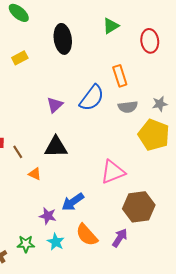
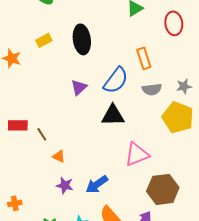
black ellipse: (63, 39) -> (82, 39), moved
black triangle: (56, 147) -> (113, 115), moved
purple star: (48, 216) -> (65, 185), moved

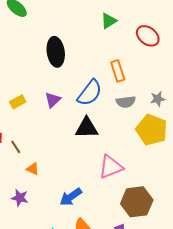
red ellipse: (174, 23) -> (148, 36), turned -45
yellow rectangle: (44, 40) -> (18, 102), moved
purple star: (65, 185) -> (20, 198), moved

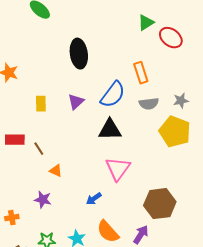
green triangle: (109, 21) -> (146, 23), moved
yellow rectangle: (18, 102) -> (41, 104), turned -63
pink triangle: (111, 167) -> (118, 169), moved, turned -32
blue arrow: (71, 197) -> (94, 199), size x0.7

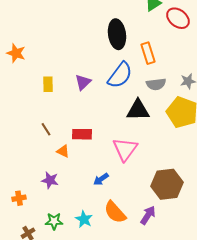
black ellipse: (79, 54) -> (117, 34), moved
black triangle: (110, 130) -> (138, 110), moved
red rectangle: (15, 140) -> (82, 134), moved

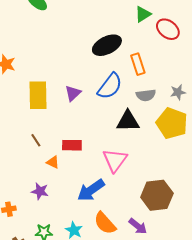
black ellipse: (117, 34) -> (107, 45), turned 72
yellow rectangle: (48, 84) -> (38, 95), size x1.8
blue arrow: (101, 179) -> (91, 190), size x1.8
purple arrow: (148, 215) -> (138, 226), turned 96

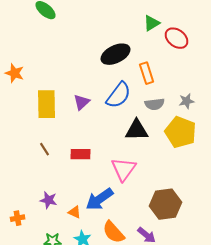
orange triangle: (53, 162) -> (75, 212), moved

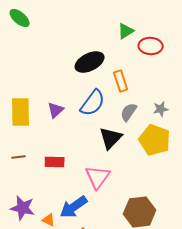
red ellipse: (177, 38) -> (151, 46), turned -35
gray semicircle: (155, 104) -> (129, 112), turned 132
black triangle: (137, 130) -> (111, 138), turned -45
brown line: (45, 149) -> (19, 157), turned -64
purple star: (49, 200) -> (23, 208), size x1.4

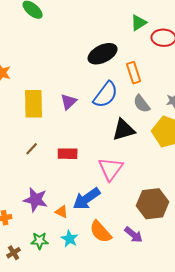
gray semicircle: (129, 112) -> (142, 104), turned -72
black triangle: (111, 138) -> (124, 130), turned 30
brown line: (19, 157) -> (32, 149), turned -40

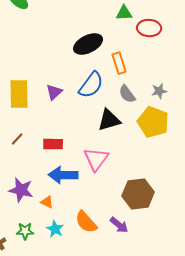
green triangle: (139, 23) -> (124, 13), turned 30
blue arrow: (87, 199) -> (63, 175), moved, turned 36

